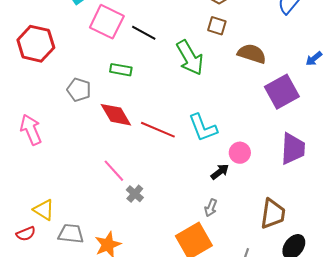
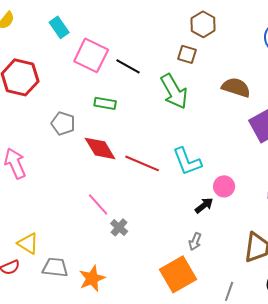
brown square: (217, 26) -> (187, 54), moved

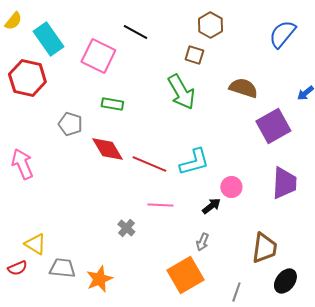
cyan rectangle: (59, 27) -> (48, 39), moved, size x1.5
black line: (128, 66) -> (135, 32), moved
cyan L-shape: (187, 161) -> (194, 162), turned -84
pink line: (98, 204) -> (160, 205), moved, turned -45

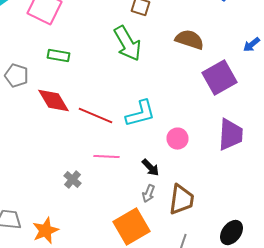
black arrow: (211, 206) -> (150, 168), moved, turned 84
brown trapezoid: (264, 248) -> (182, 200), moved

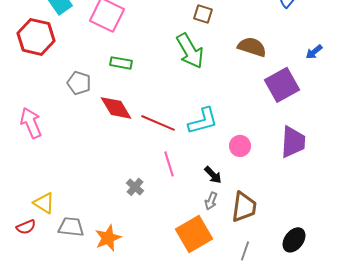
pink line: (106, 157) -> (169, 164), turned 70

